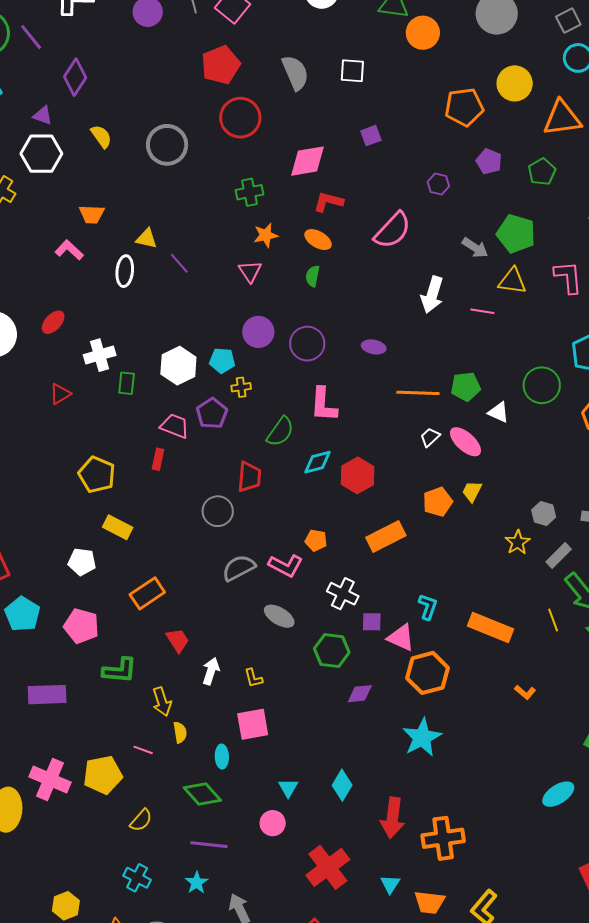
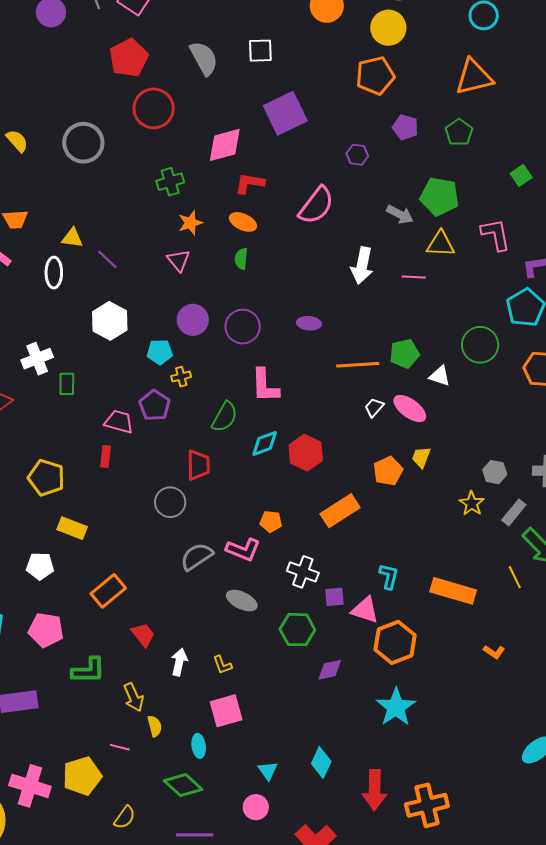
yellow circle: (515, 83) -> (388, 28), moved
purple square: (371, 136) -> (285, 113), size x2.0
white hexagon: (178, 366) -> (110, 321), moved

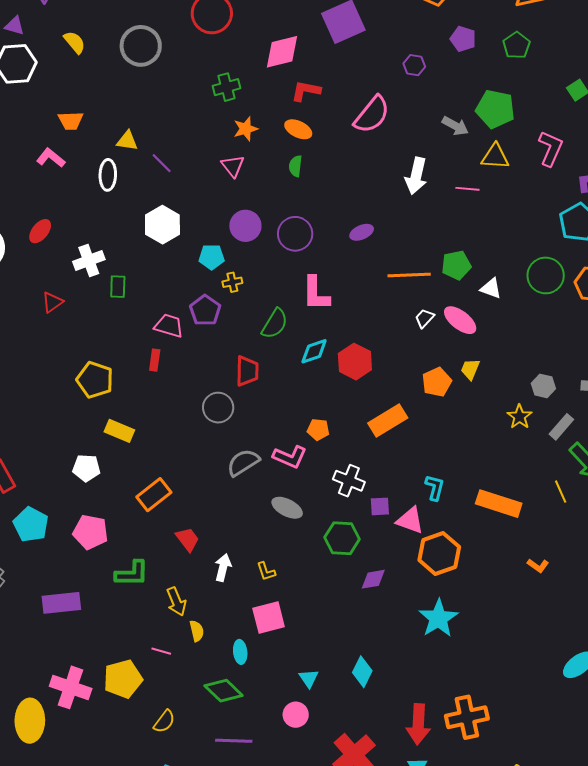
pink L-shape: (496, 235) -> (551, 148), turned 33
purple ellipse: (309, 323) -> (362, 232), turned -30
green circle: (480, 345) -> (546, 275), moved
red arrow: (375, 790) -> (418, 724), moved

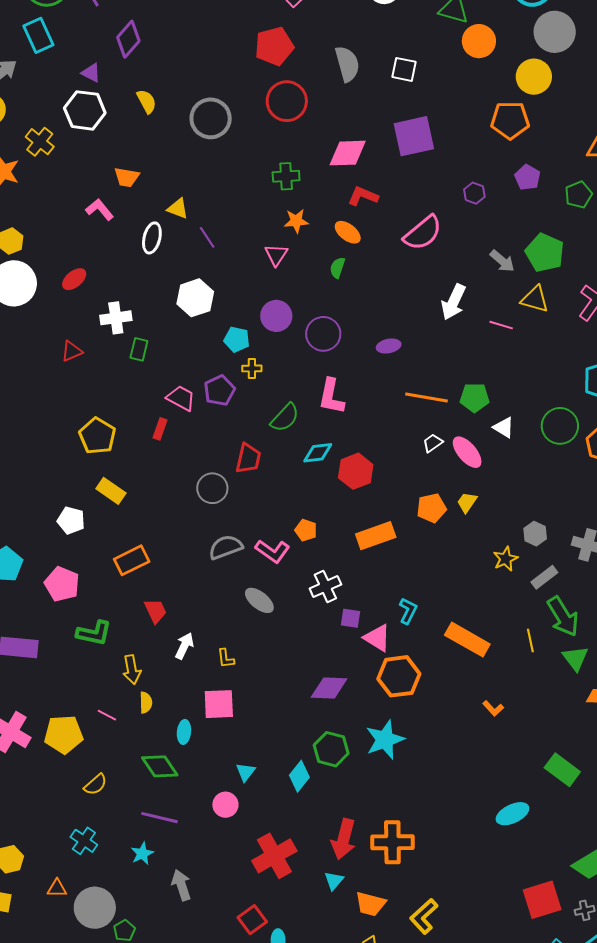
white cross: (349, 481) -> (325, 587), turned 32
green hexagon: (342, 538) -> (331, 749), moved
purple diamond: (373, 579) -> (329, 688), size x1.4

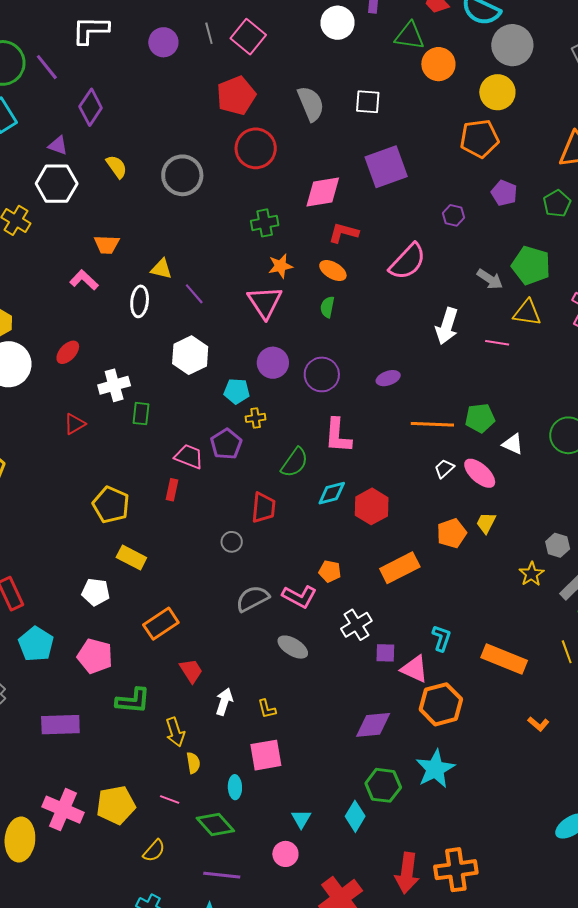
pink triangle: (276, 255) -> (265, 302), size x1.5
gray circle: (212, 488) -> (232, 542), size x0.7
pink line: (107, 715) -> (170, 800), moved

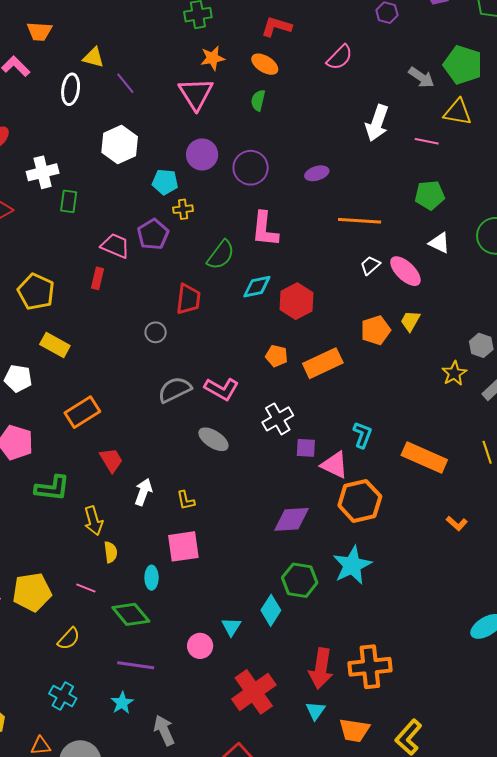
pink semicircle: (407, 262) -> (340, 57), size x0.7
green pentagon: (480, 418) -> (430, 195), moved
orange pentagon: (330, 571) -> (276, 356), moved
cyan triangle: (301, 819) -> (231, 627), moved

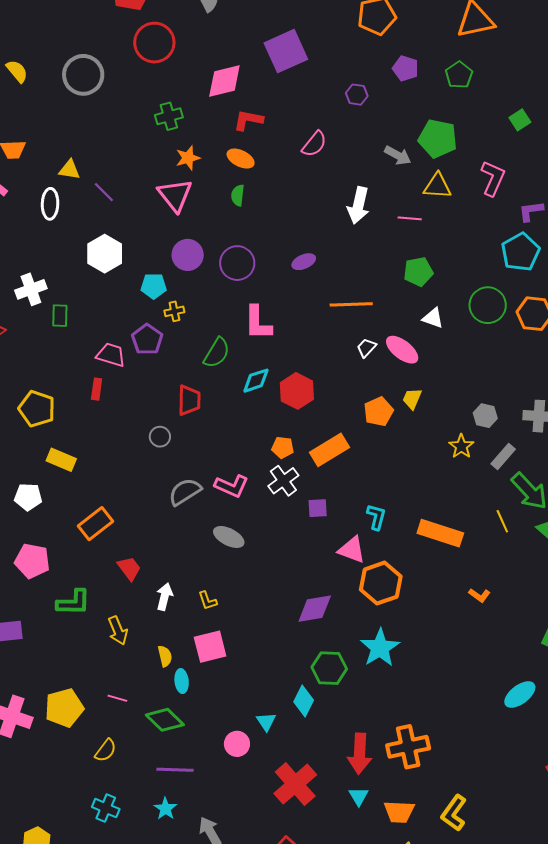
white cross: (278, 419) -> (283, 481), moved
purple square: (306, 448) -> (318, 508), moved
yellow semicircle: (111, 552) -> (165, 656), moved

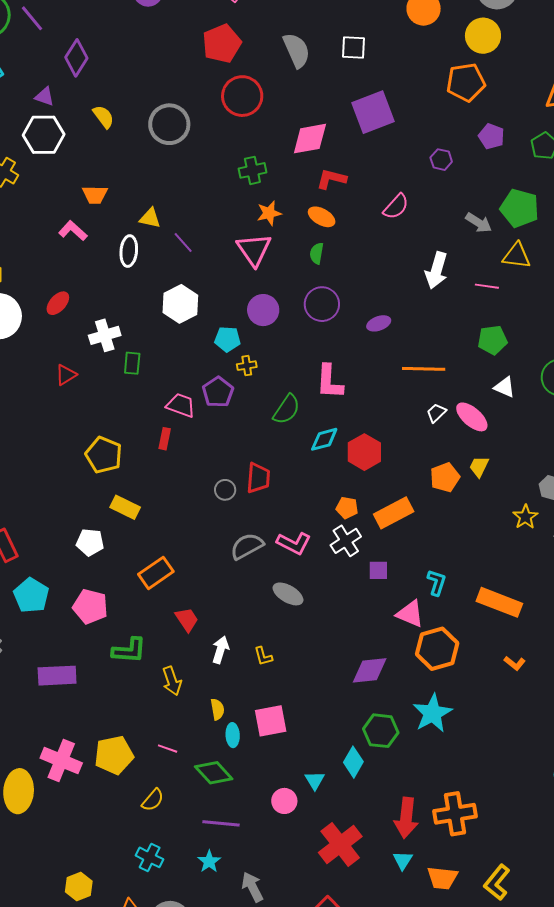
purple circle: (237, 263) -> (322, 304), moved
red trapezoid: (189, 400) -> (258, 478), moved
orange L-shape: (479, 595) -> (515, 663), moved
pink square: (210, 647) -> (271, 721), moved

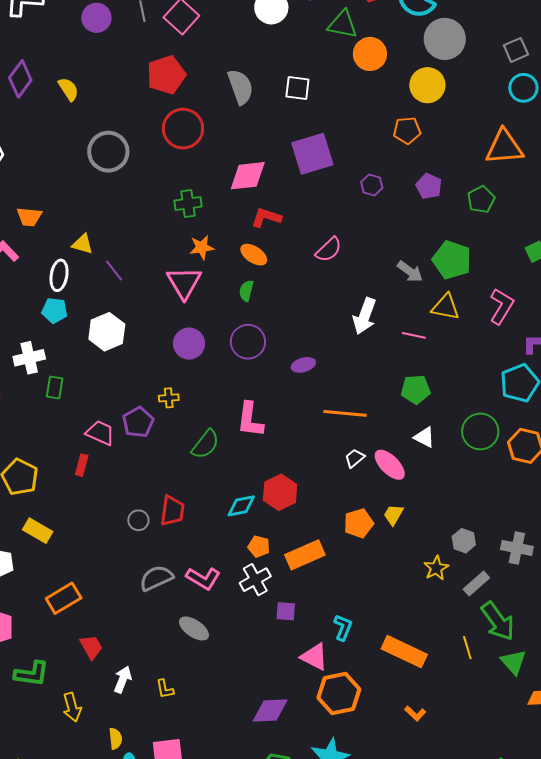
orange pentagon: (466, 82) -> (407, 130), size x0.7
yellow semicircle: (103, 117) -> (68, 89), moved
purple hexagon: (441, 160) -> (372, 185), moved
cyan pentagon: (227, 339) -> (55, 310), moved
cyan diamond: (324, 439) -> (241, 506), moved

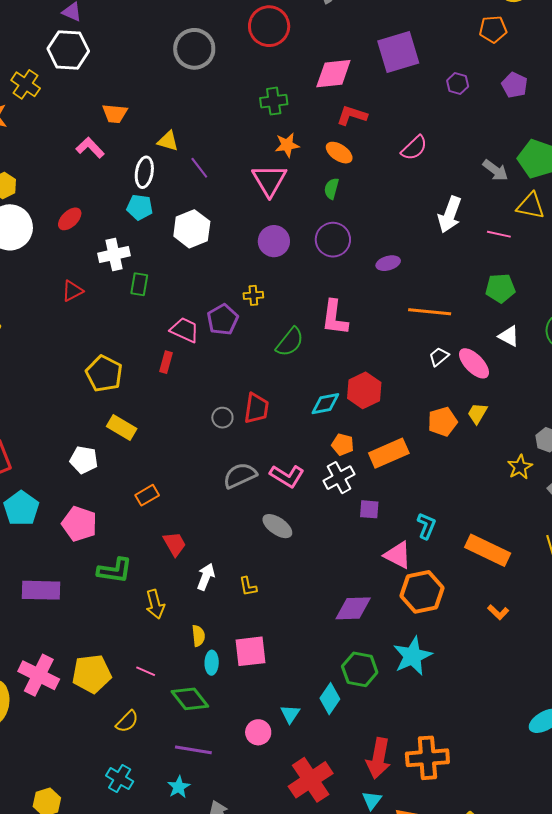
orange rectangle: (64, 598) -> (147, 495), size x0.7

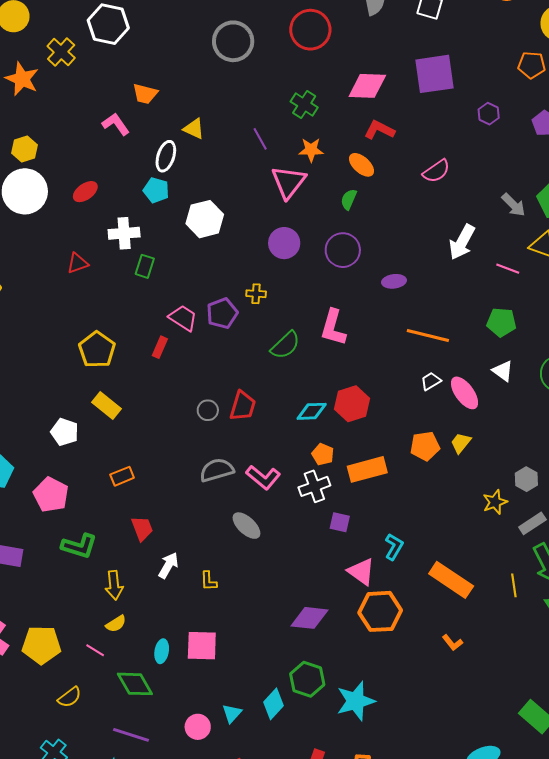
green cross: (274, 101) -> (304, 105), turned 32
purple line: (199, 168) -> (260, 139), moved
yellow semicircle: (198, 636) -> (116, 624), moved, turned 55
cyan star: (413, 656) -> (356, 701), moved

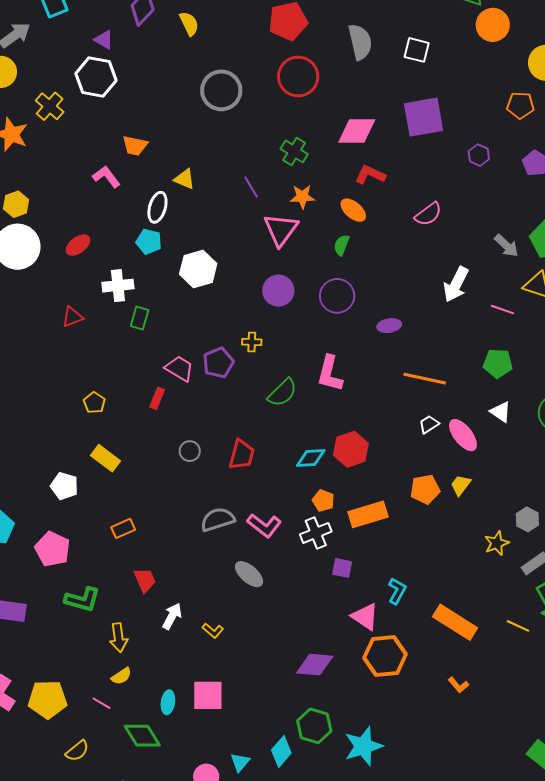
yellow pentagon: (97, 350) -> (94, 403), size x0.6
gray circle: (208, 410) -> (190, 451), moved
yellow L-shape: (209, 581) -> (213, 631), turned -45
yellow line: (514, 585) -> (518, 626), turned -55

